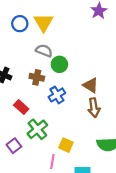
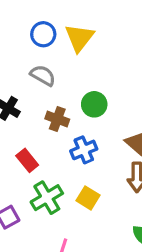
gray semicircle: (44, 51) -> (43, 75), moved
yellow square: (66, 145) -> (88, 198), moved

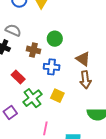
gray semicircle: (43, 75) -> (13, 30), moved
blue cross: (84, 150) -> (52, 67), turned 35

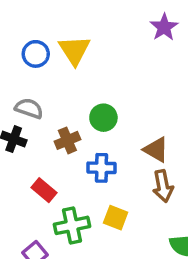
brown cross: (33, 50) -> (67, 140), turned -32
green cross: (32, 98) -> (72, 225), turned 30

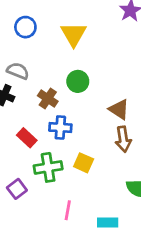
yellow triangle: (74, 50) -> (74, 34), moved
brown cross: (67, 140) -> (48, 98), turned -36
blue cross: (101, 168) -> (60, 128), moved

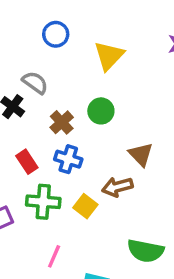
brown arrow: (123, 139) -> (117, 187), moved, turned 70

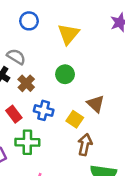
brown cross: (62, 122) -> (26, 83), moved
brown arrow: (117, 187) -> (85, 145), moved, turned 120
yellow square: (85, 206) -> (75, 119), moved

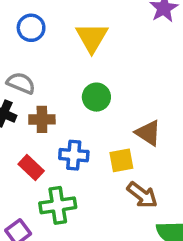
brown cross: (26, 83) -> (42, 119), turned -35
yellow square: (75, 119) -> (121, 160), turned -35
brown arrow: (85, 145) -> (142, 195), turned 125

